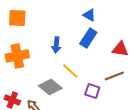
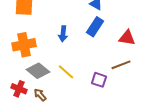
yellow line: (70, 71) -> (66, 72), moved
gray diamond: (50, 87) -> (38, 71), moved

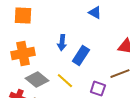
blue rectangle: (95, 27) -> (81, 56), moved

